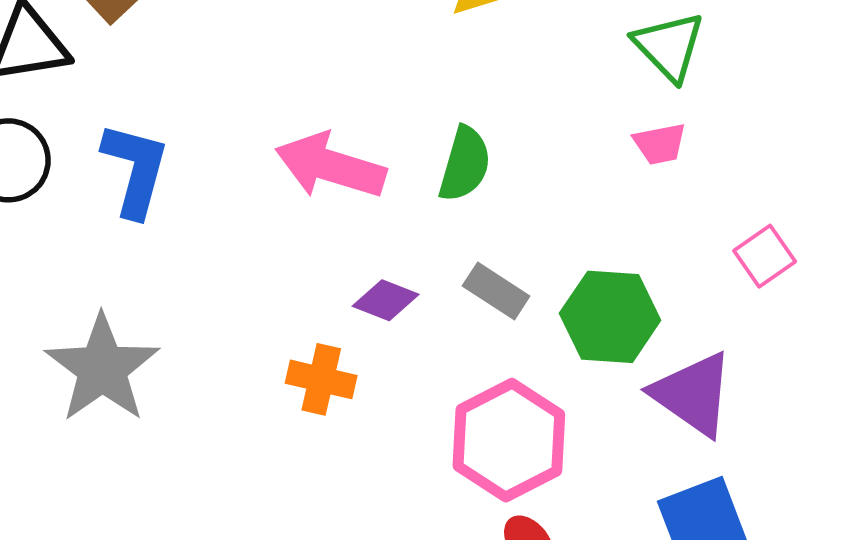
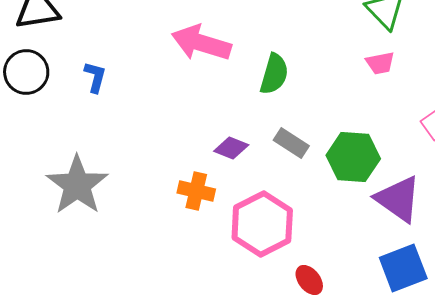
pink arrow: (330, 166) -> (201, 43), moved
blue L-shape: (135, 170) -> (95, 77), size x0.6
pink hexagon: (509, 440) -> (262, 224), moved

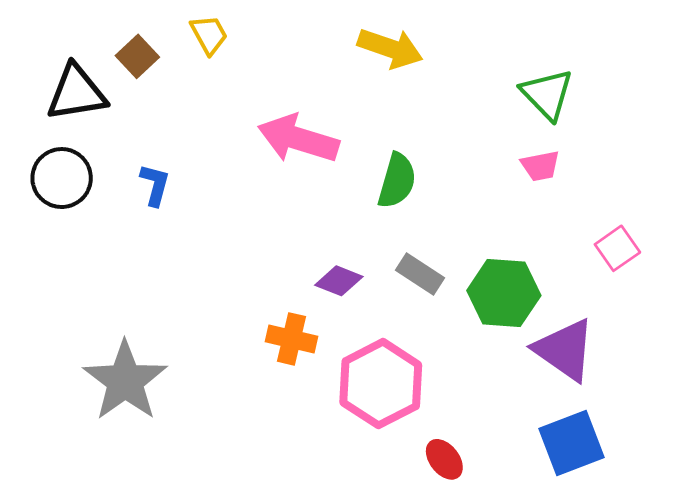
gray star: (77, 185) -> (125, 381), moved

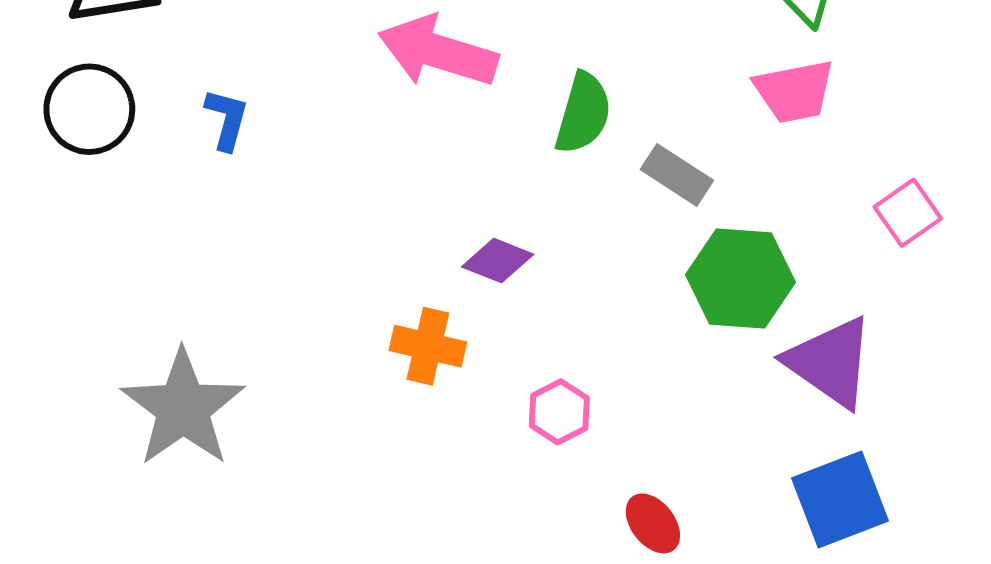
pink trapezoid: (540, 166) -> (794, 91), size x1.4
gray rectangle: (420, 274) -> (677, 175), moved
pink hexagon: (381, 384) -> (559, 412), size x0.5

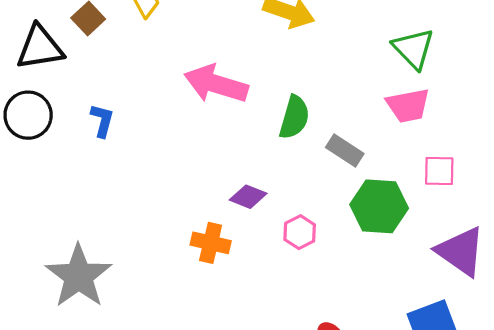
pink square: (908, 213) -> (439, 171), moved, turned 36
purple triangle: (830, 362) -> (461, 251), moved
pink hexagon: (559, 412) -> (300, 232), moved

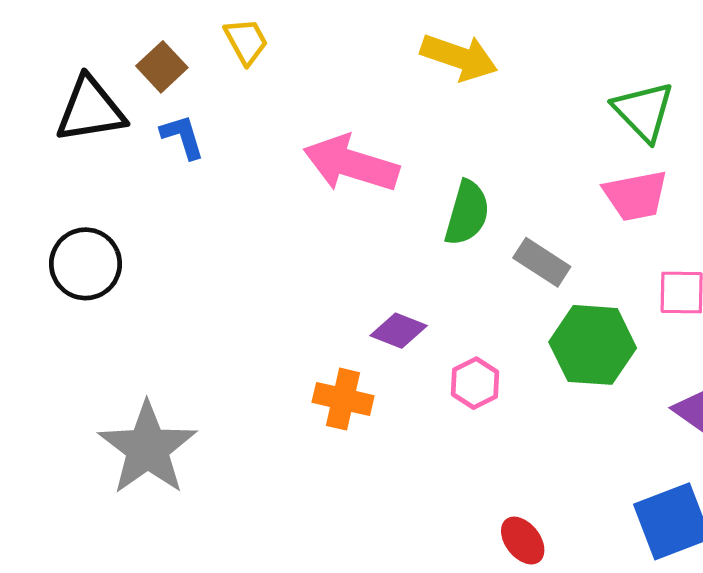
black circle: (28, 115) -> (86, 264), moved
blue L-shape: (102, 120) -> (182, 137), moved, turned -32

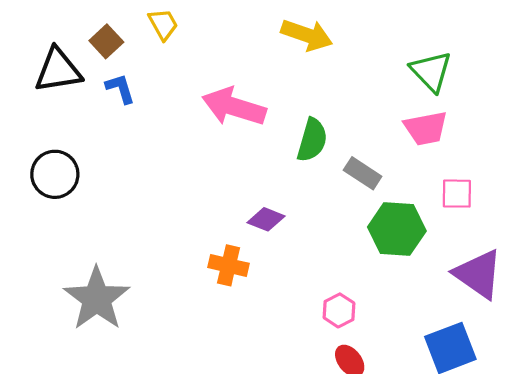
pink hexagon: (475, 383) -> (339, 310), moved

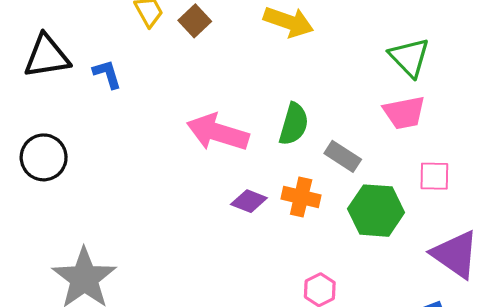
brown square: (106, 41) -> (195, 21), moved
pink arrow: (234, 107) -> (218, 132), moved
orange cross: (229, 265) -> (301, 197), moved

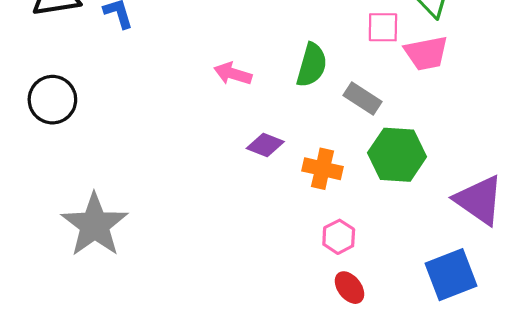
pink arrow: (218, 132) -> (233, 74), size x0.6
pink square: (434, 176) -> (383, 27), moved
orange cross: (301, 197) -> (322, 169), moved

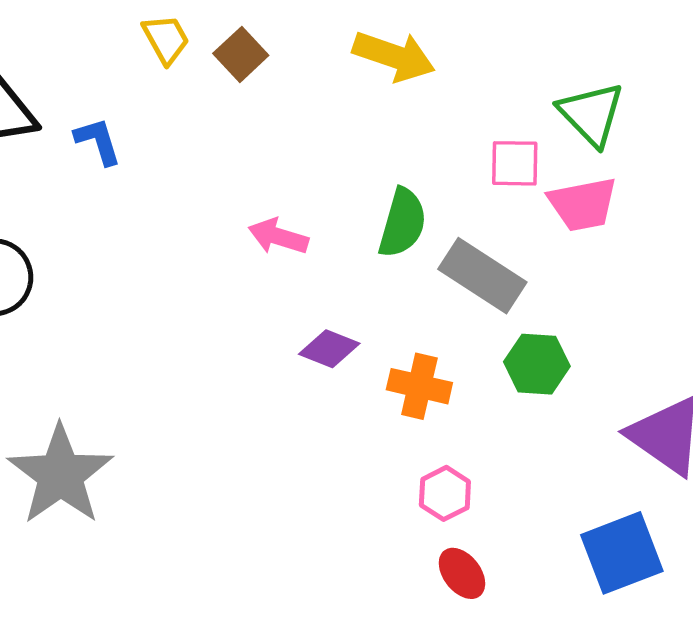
gray rectangle: (362, 99) -> (482, 276), size x1.4
green hexagon: (397, 155) -> (537, 364), size x0.7

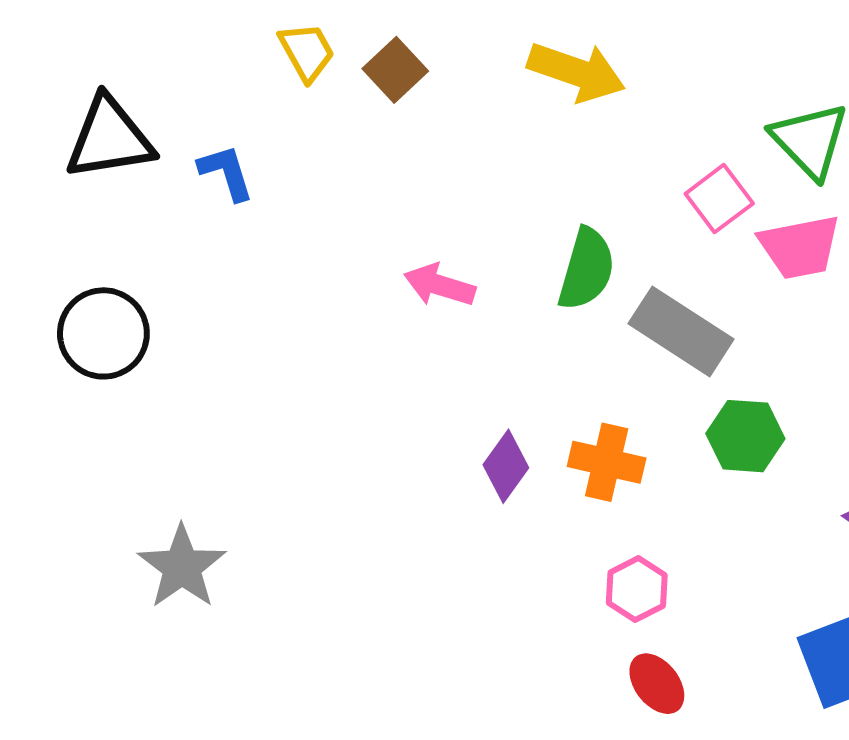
pink square: (515, 163) -> (719, 199), turned -38
purple diamond: (329, 349) -> (506, 466), moved, turned -76
gray star: (60, 475) -> (182, 567), size x0.7

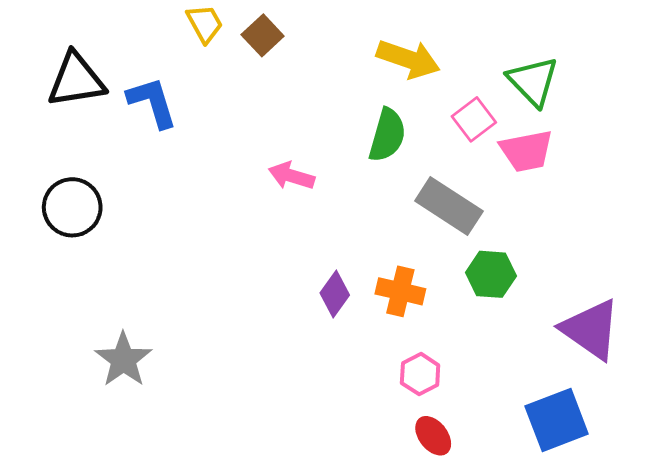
yellow arrow: (576, 72) -> (408, 59), moved
blue L-shape: (226, 172) -> (152, 102), size x1.4
green semicircle: (586, 269) -> (387, 135), moved

